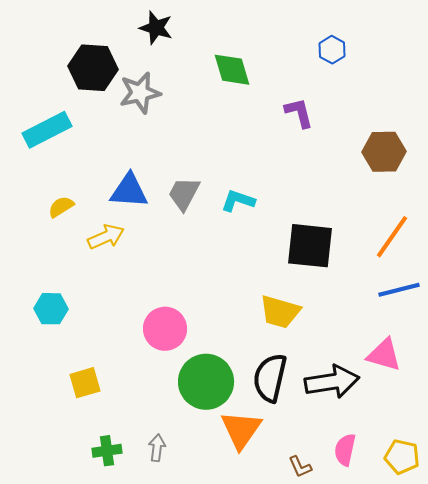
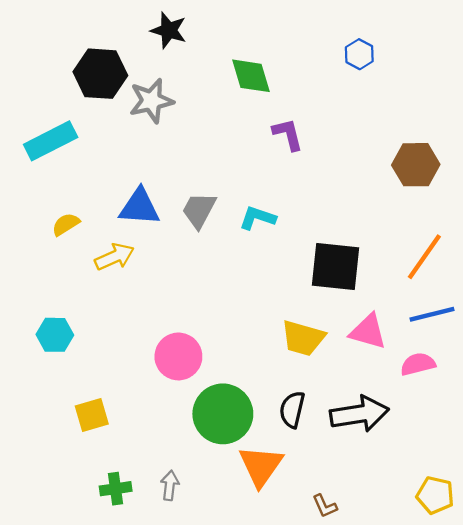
purple L-shape: (299, 113) -> (288, 134), moved
pink triangle: (384, 355) -> (368, 332), moved
black semicircle: (270, 378) -> (292, 410), size x0.7
pink semicircle: (345, 450) -> (418, 364), moved, turned 64

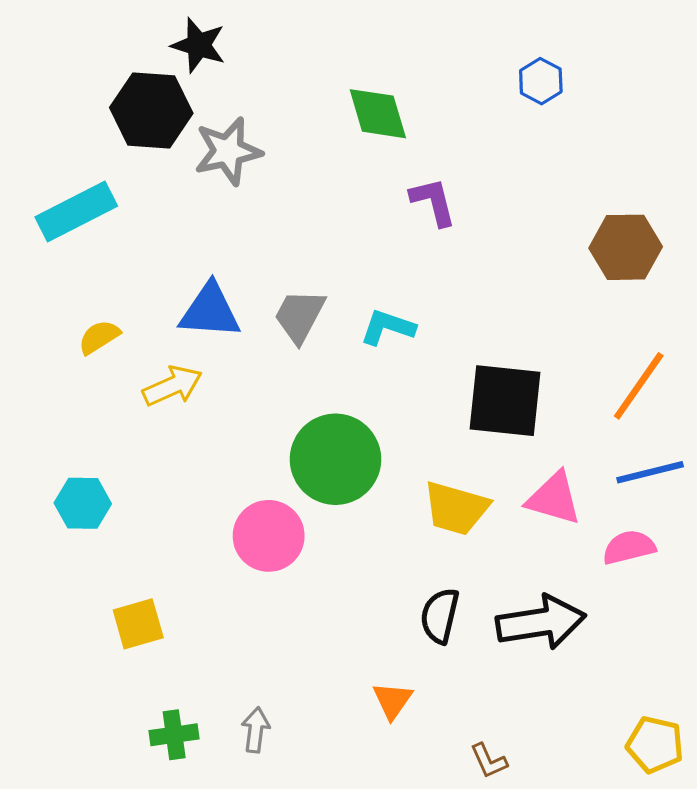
black star: (169, 30) -> (199, 45), moved
green circle: (223, 414) -> (335, 459), moved
orange triangle: (261, 466) -> (393, 701), size x0.6

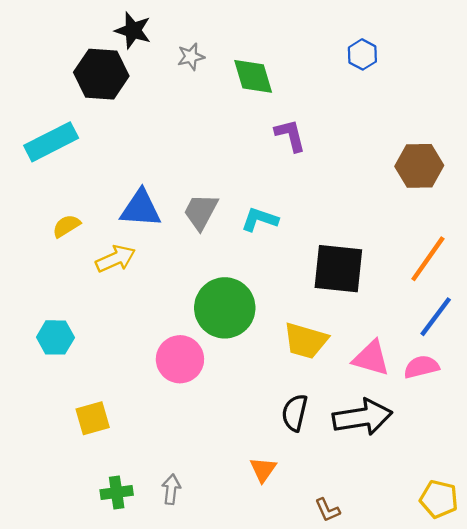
gray star: (228, 151) -> (191, 57), moved, size x0.6
blue line: (650, 472) -> (436, 317), turned -39
pink triangle: (554, 498) -> (371, 358), moved

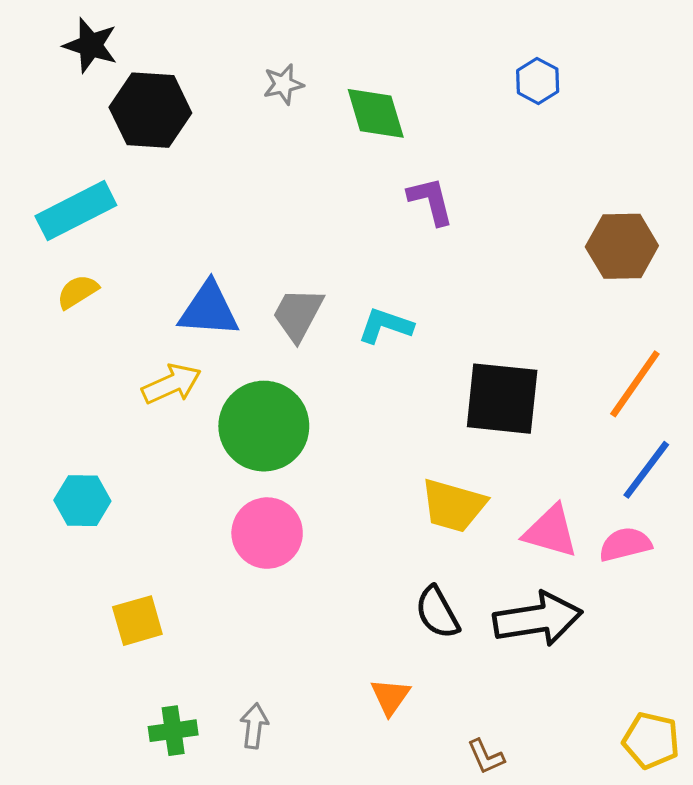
black star: (133, 30) -> (90, 45), moved
yellow semicircle: (66, 226) -> (78, 292), moved
green circle: (225, 308) -> (264, 426), moved
black semicircle: (295, 413) -> (437, 612), turned -42

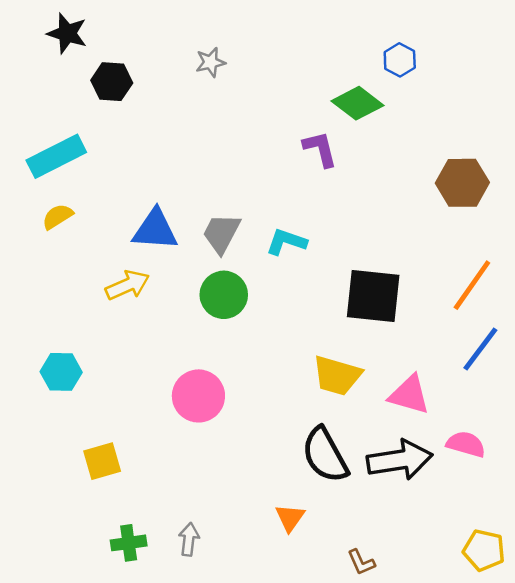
black hexagon: (150, 110) -> (112, 82), size x0.7
green diamond: (376, 113) -> (357, 103), moved, turned -36
green circle: (264, 426) -> (224, 295), moved, size x0.7
pink semicircle: (625, 544) -> (466, 444), moved, turned 30
black semicircle: (437, 612) -> (325, 455), size x1.4

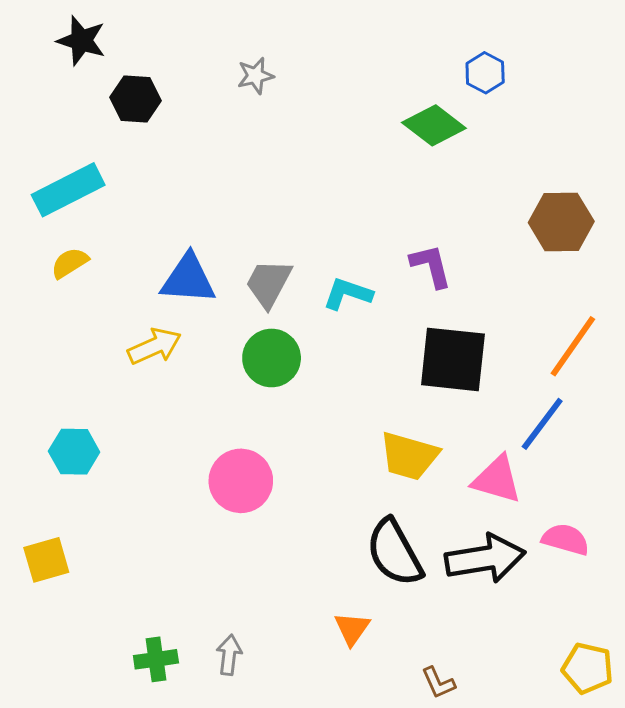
purple L-shape: (320, 149) -> (431, 266), moved
blue line: (480, 349) -> (542, 424), moved
yellow square: (102, 461) -> (46, 560), moved

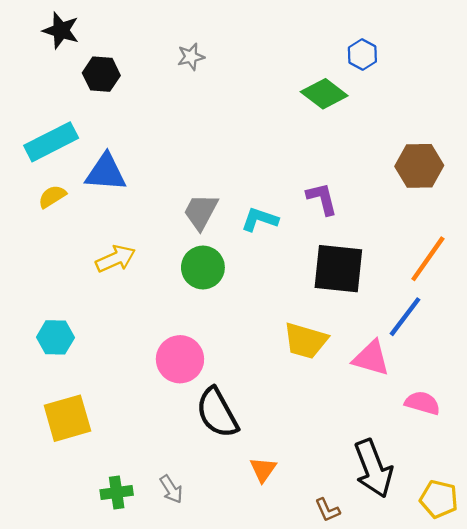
blue triangle: (188, 279) -> (106, 172), moved
black semicircle: (394, 553) -> (217, 413), moved
black arrow: (485, 558) -> (373, 468), moved, turned 78
yellow square: (46, 560) -> (67, 418), moved, size x1.4
gray arrow: (229, 655) -> (171, 489), turned 140

